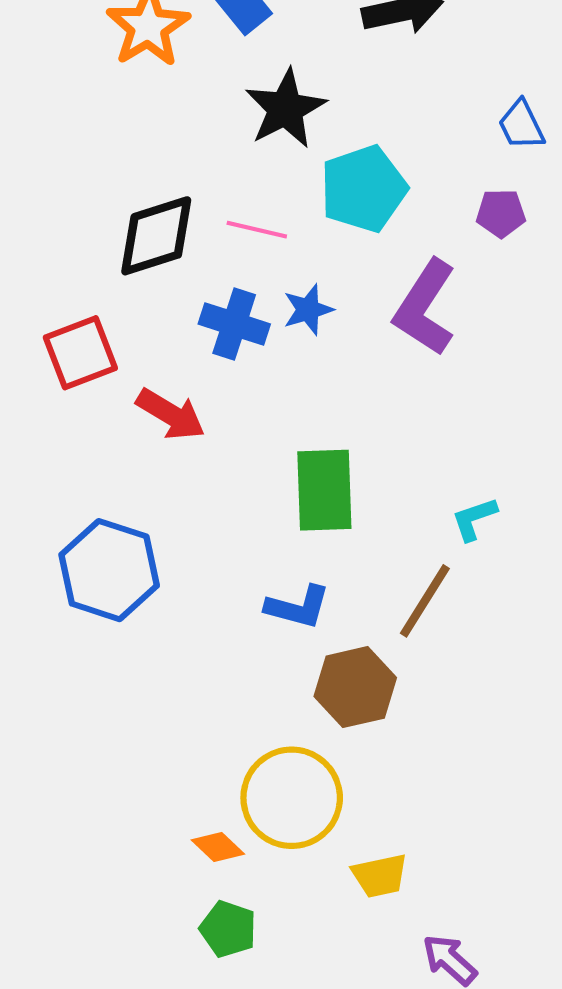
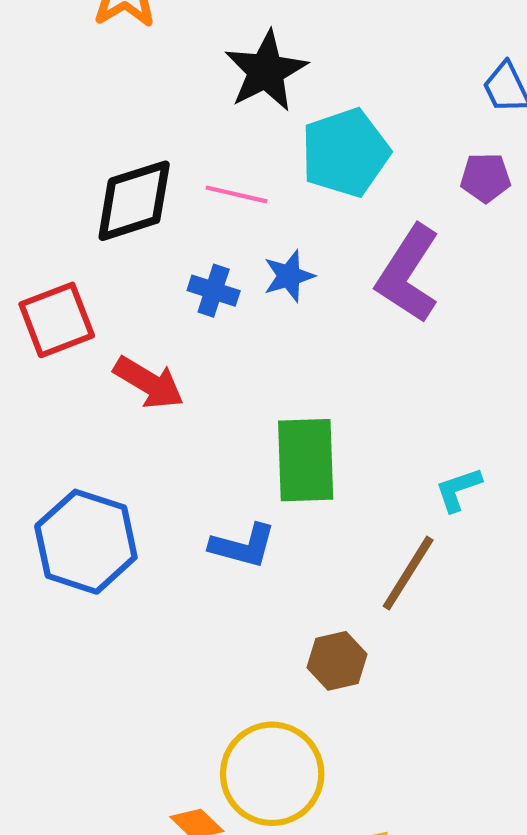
blue cross: (234, 324) -> (214, 291), size x0.7
blue L-shape: (298, 607) -> (243, 546), moved
brown hexagon: (355, 687) -> (337, 661), size x0.7

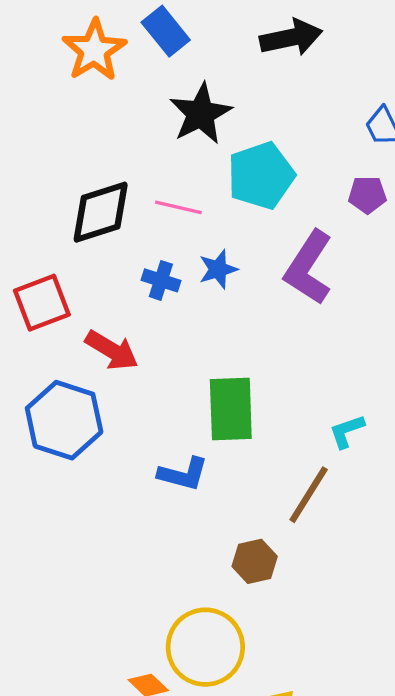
blue hexagon: (86, 542) -> (64, 420), moved

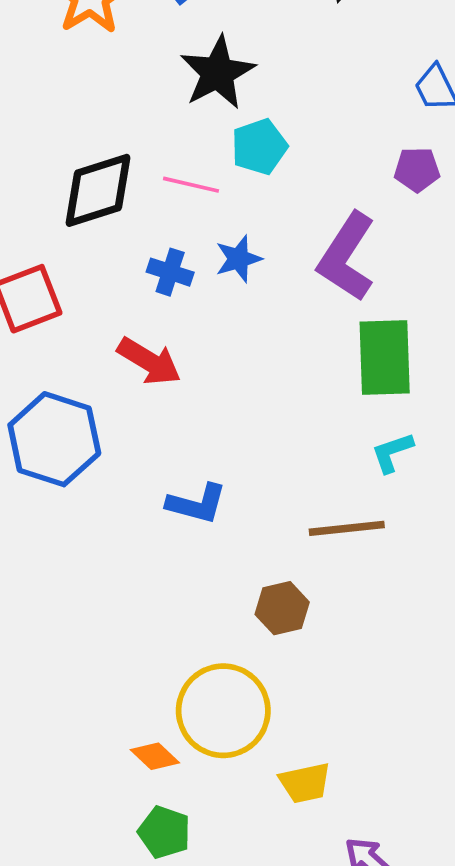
cyan pentagon: (261, 176) -> (259, 147), moved, size x0.7
red arrow: (112, 350) -> (149, 361), moved
green rectangle: (231, 409) -> (385, 358), moved
brown line: (309, 495) -> (347, 528), turned 52

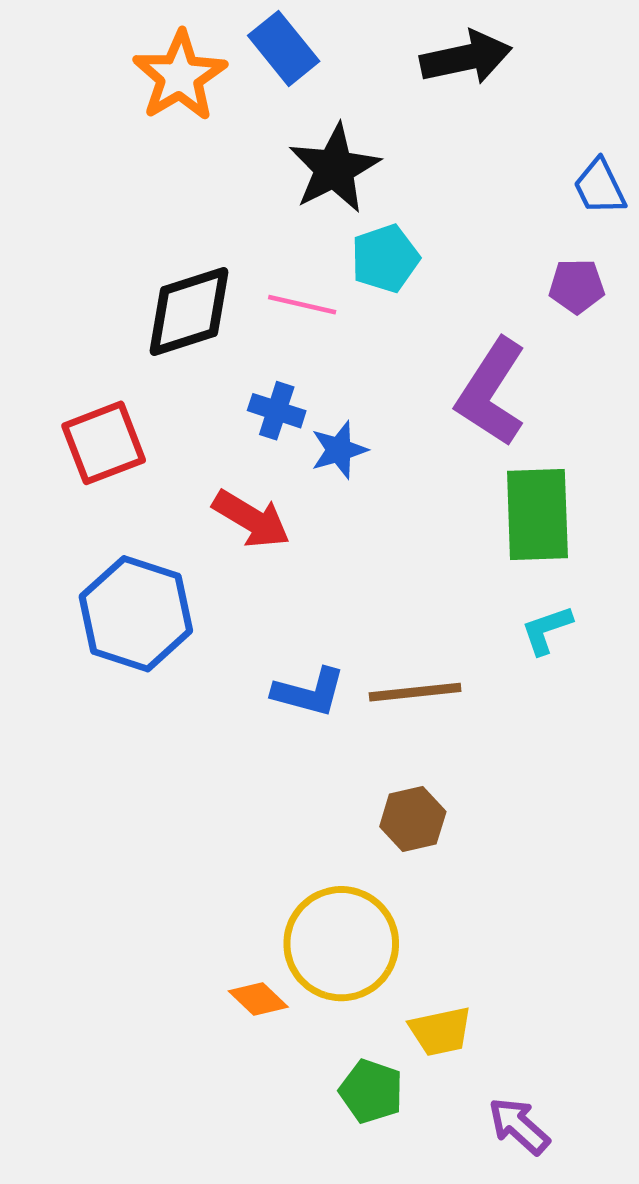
blue star: (238, 259) -> (339, 450), moved
brown line: (347, 528) -> (415, 692), moved
green pentagon: (164, 832) -> (371, 1091), moved

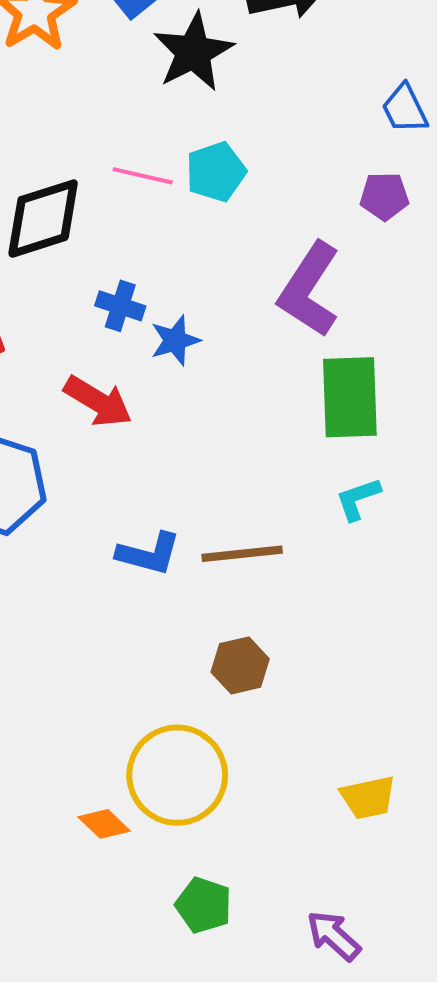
black star: (334, 168) -> (193, 52), moved
pink line: (302, 305) -> (143, 176), moved
yellow trapezoid: (440, 1031) -> (368, 797), moved

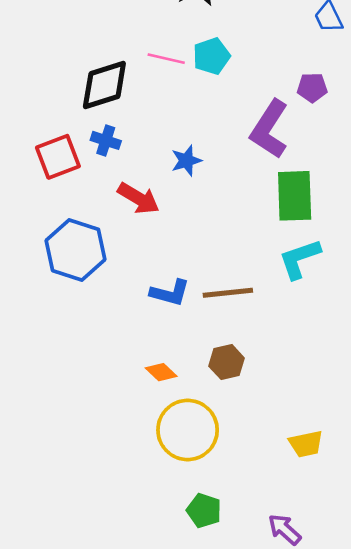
purple pentagon: (384, 196) -> (312, 88), moved
blue cross: (120, 306) -> (106, 140), moved
cyan L-shape: (358, 499) -> (300, 259), size x1.5
orange diamond: (104, 824) -> (161, 372), moved

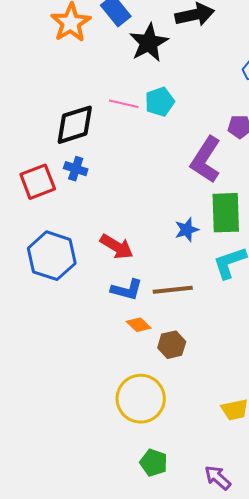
blue star: (186, 161) -> (187, 230), moved
red arrow: (138, 198) -> (117, 247), moved
orange diamond: (161, 372) -> (139, 325), moved

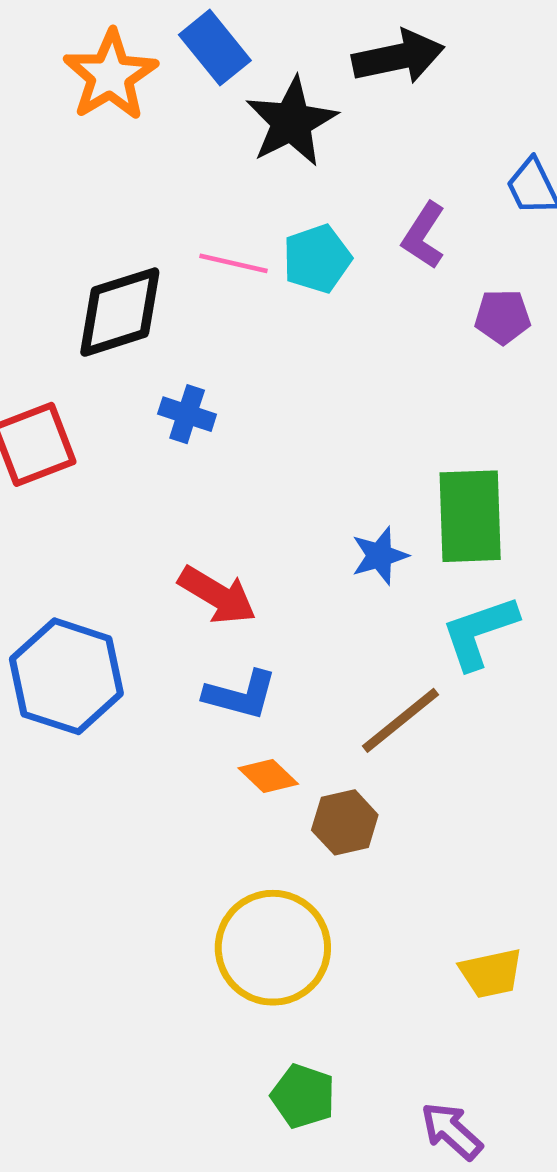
purple L-shape: (206, 160) -> (424, 236), moved, size x0.6
blue cross: (76, 169) -> (187, 414), moved
blue hexagon: (52, 256) -> (66, 676), moved
brown line: (173, 290) -> (401, 720), moved, turned -33

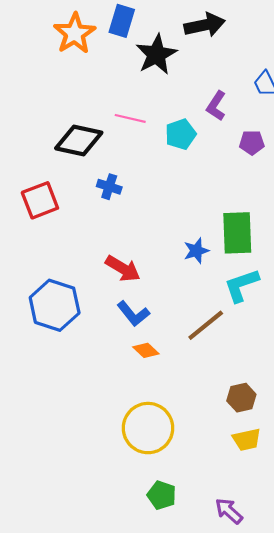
blue rectangle: (215, 48) -> (122, 21), turned 56
cyan pentagon: (317, 259) -> (181, 134), moved
black diamond: (120, 312) -> (79, 140), turned 30
blue L-shape: (240, 695) -> (133, 314), turned 36
brown hexagon: (345, 822) -> (241, 398), moved

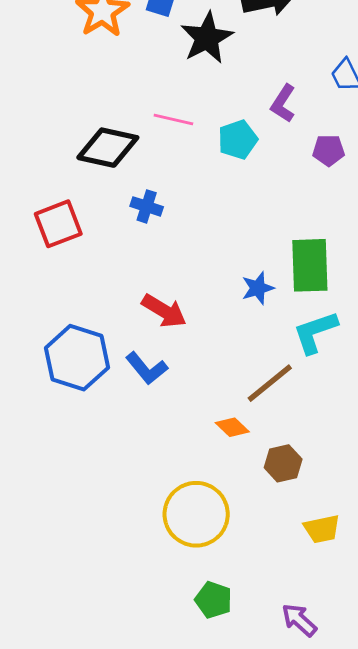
blue L-shape: (133, 314) -> (147, 368), moved
orange diamond: (146, 350) -> (232, 427), moved
brown hexagon: (241, 398) -> (283, 463), moved

